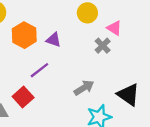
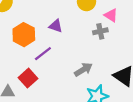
orange hexagon: (24, 35) -> (24, 35), moved
gray cross: (103, 46) -> (100, 31), turned 32

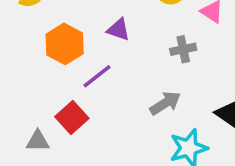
gray cross: (100, 31) -> (183, 49), moved

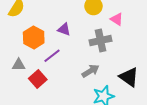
gray cross: (183, 49) -> (101, 41), size x1.5
gray triangle: (38, 141) -> (19, 65), moved

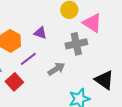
pink triangle: (117, 19) -> (92, 23), size x1.5
gray arrow: (90, 71) -> (56, 69), moved

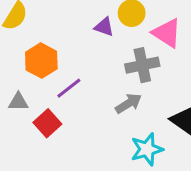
purple triangle: (40, 33) -> (104, 27), moved
gray arrow: (56, 69) -> (129, 103), moved

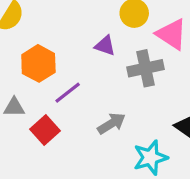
purple triangle: (104, 27) -> (105, 46), moved
gray arrow: (129, 103) -> (111, 123), moved

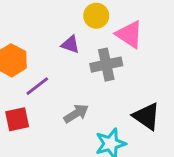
red square: (45, 130) -> (17, 119), turned 30

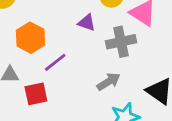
gray arrow: (76, 113) -> (109, 82), moved

